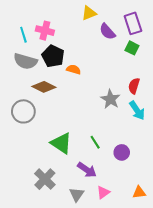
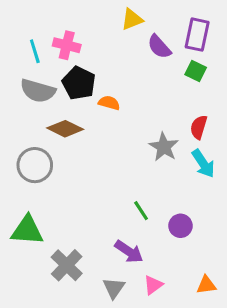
purple rectangle: (133, 23) -> (197, 35), turned 30
green triangle: (61, 143) -> (27, 230), moved, turned -30

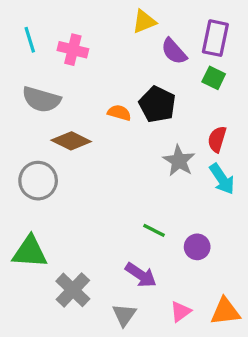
cyan line: (35, 51) -> (30, 40), moved
black pentagon: (79, 83) -> (157, 104), moved
green line: (141, 211) -> (154, 230), turned -30
pink triangle: (153, 285) -> (181, 311), moved
orange triangle: (206, 285) -> (225, 311), size x1.4

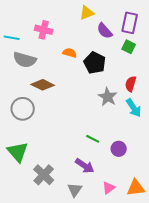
cyan line: (30, 40) -> (12, 38), moved, turned -63
orange semicircle: (119, 113) -> (70, 53), moved
green triangle: (30, 252) -> (18, 152), turned 45

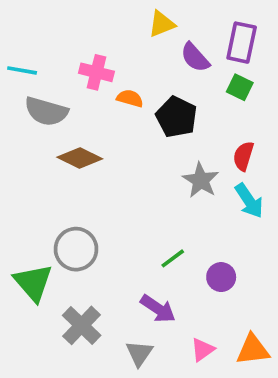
pink cross: (44, 30) -> (96, 72), moved
gray circle: (23, 109) -> (76, 249), moved
green line: (93, 139) -> (173, 258), turned -64

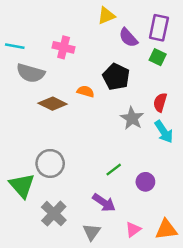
orange semicircle: (130, 98) -> (86, 91), moved

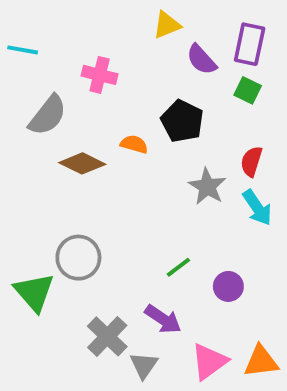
cyan line: (15, 46) -> (23, 50), moved
gray semicircle: (31, 73) -> (48, 115), turned -68
gray cross: (54, 214) -> (107, 336), moved
pink triangle: (133, 229) -> (209, 361), size x1.5

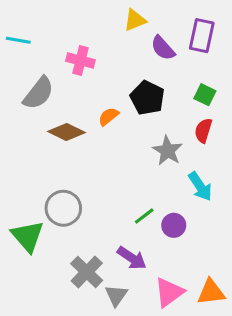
green square: (248, 90) -> (205, 95), moved
orange semicircle: (134, 144) -> (108, 116), turned -55
cyan arrow: (257, 208) -> (200, 186), moved
purple circle: (228, 286) -> (174, 225), moved

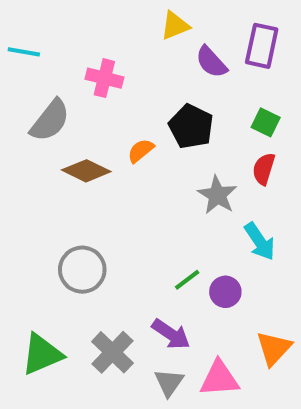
green triangle: (28, 236) -> (42, 354), moved, turned 48
pink triangle: (169, 292) -> (219, 378), turned 32
orange triangle: (211, 292) -> (274, 348), moved, turned -40
gray triangle: (116, 295) -> (169, 383), moved

